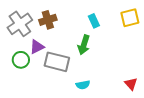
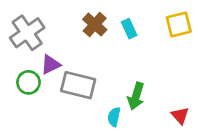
brown cross: (48, 20) -> (95, 25), moved, turned -30
green arrow: (84, 45) -> (136, 96), moved
cyan semicircle: (83, 85) -> (114, 117), turned 112

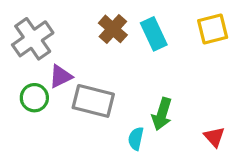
cyan rectangle: (129, 29) -> (154, 34), size x1.4

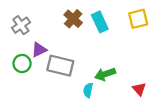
gray cross: (33, 39) -> (21, 25), size x0.7
green arrow: (162, 114) -> (105, 74), turned 54

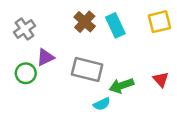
gray rectangle: (60, 66) -> (87, 70), moved
red triangle: (139, 89) -> (161, 79), moved
cyan semicircle: (88, 90) -> (102, 104), turned -128

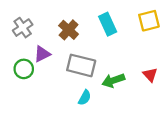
brown cross: (85, 22) -> (69, 30), moved
cyan semicircle: (102, 104) -> (85, 98), moved, turned -35

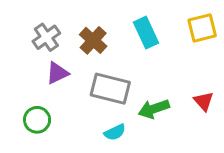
gray cross: (23, 28) -> (46, 37), moved
green circle: (24, 69) -> (37, 120), moved
cyan semicircle: (85, 98) -> (115, 132), turned 35

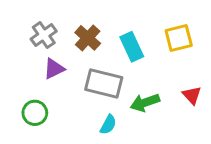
yellow square: (202, 28) -> (179, 38), moved
cyan rectangle: (146, 33) -> (132, 47), moved
cyan semicircle: (115, 132) -> (108, 125), turned -36

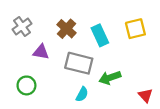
gray cross: (44, 35) -> (22, 26), moved
purple triangle: (54, 69) -> (41, 52), turned 36
red triangle: (192, 95) -> (145, 95), moved

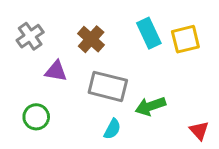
cyan rectangle: (100, 35) -> (149, 33), moved

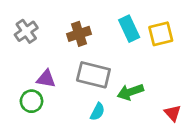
brown cross: (91, 39) -> (79, 34), turned 30
purple triangle: (56, 71) -> (46, 79), moved

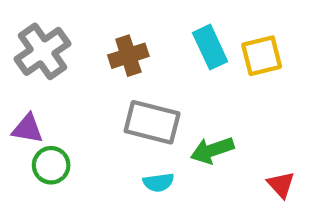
gray cross: (26, 31) -> (43, 51), size x1.4
purple triangle: (46, 79) -> (27, 129), moved
cyan semicircle: (97, 112) -> (158, 182), turned 54

